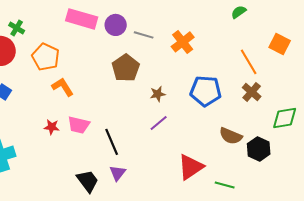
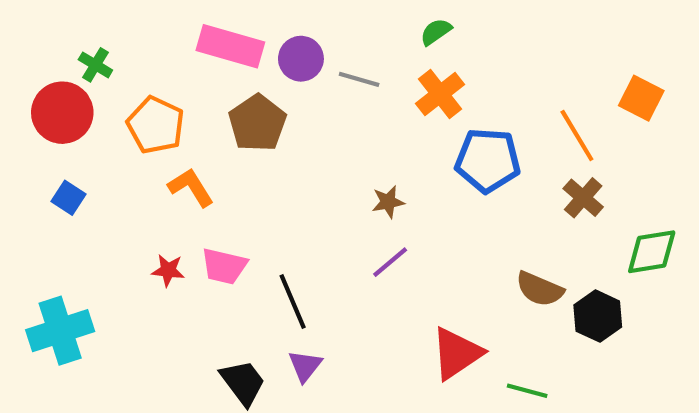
green semicircle: (239, 12) -> (436, 32), moved
brown pentagon: (126, 68) -> (257, 123), moved
blue pentagon: (206, 91) -> (488, 160), moved

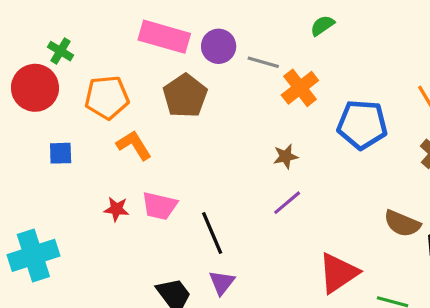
orange cross: (440, 94) -> (300, 88), moved
orange pentagon: (156, 125) -> (107, 97), turned -30
blue square: (68, 198) -> (61, 153), moved, turned -35

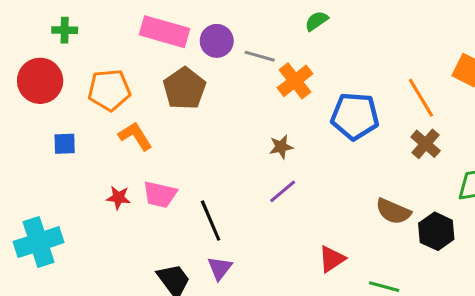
green cross: (61, 51) -> (65, 30), moved, turned -30
red triangle: (338, 273) -> (332, 259), size x0.7

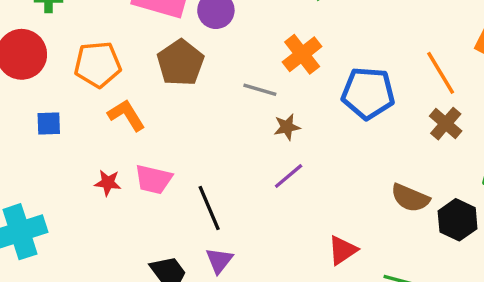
gray line: (260, 56) -> (260, 90), moved

